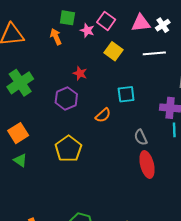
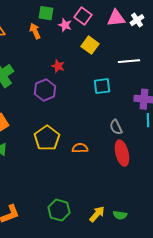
white line: (154, 53) -> (129, 61), moved
orange semicircle: (103, 115) -> (80, 148), moved, turned -140

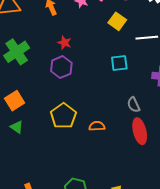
yellow square: (90, 45) -> (117, 21), moved
red star: (58, 66) -> (64, 43), moved

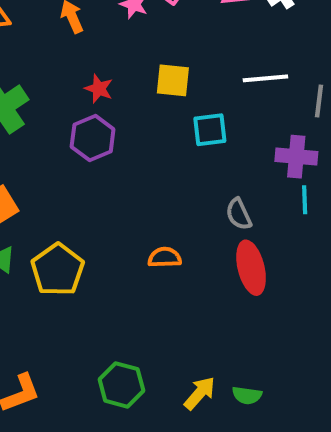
yellow square: (117, 21) -> (173, 80), moved, turned -30
yellow pentagon: (63, 116) -> (58, 270), moved

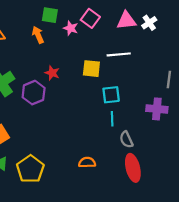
white line: (265, 78) -> (119, 54), moved
purple hexagon: (93, 138) -> (34, 93), moved
cyan line: (305, 200) -> (112, 119), moved

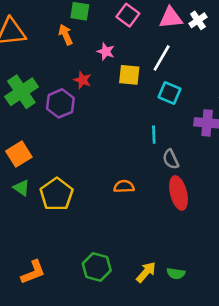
pink star: (71, 28) -> (106, 51), moved
white line: (119, 54) -> (162, 58), turned -55
cyan square: (111, 95) -> (169, 93), moved, turned 30

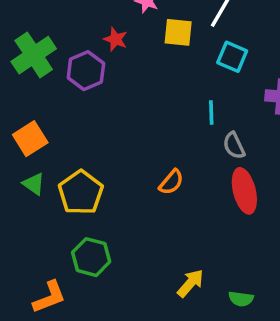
orange semicircle: (124, 186) -> (171, 182), turned 132
green hexagon: (97, 267) -> (91, 257), moved
yellow arrow: (146, 272) -> (190, 283), moved

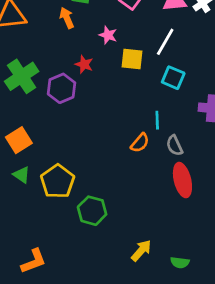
orange semicircle: (171, 182) -> (140, 143), moved
green hexagon: (91, 257) -> (92, 211), moved

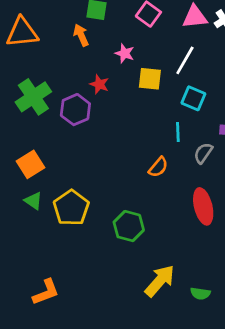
cyan line: (157, 120) -> (178, 132), moved
gray semicircle: (174, 145) -> (203, 153), moved, turned 60
green hexagon: (92, 211) -> (129, 226), moved
yellow arrow: (141, 251) -> (160, 281), size x1.4

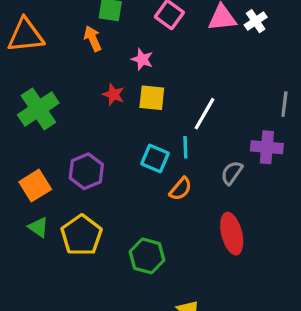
white line: (185, 60) -> (205, 114), moved
yellow square: (150, 79) -> (152, 98), moved
cyan square: (193, 98) -> (155, 158), moved
purple hexagon: (75, 110) -> (86, 171), moved
cyan line: (178, 132) -> (185, 147), moved

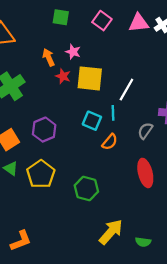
orange arrow: (93, 39) -> (49, 57), moved
pink star: (142, 59) -> (73, 52), moved
yellow square: (152, 98) -> (90, 78), size x1.4

